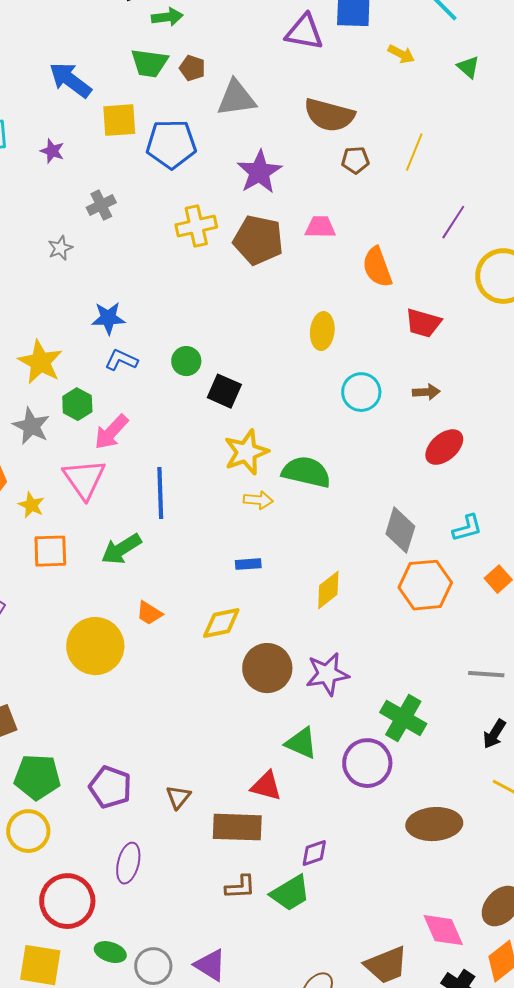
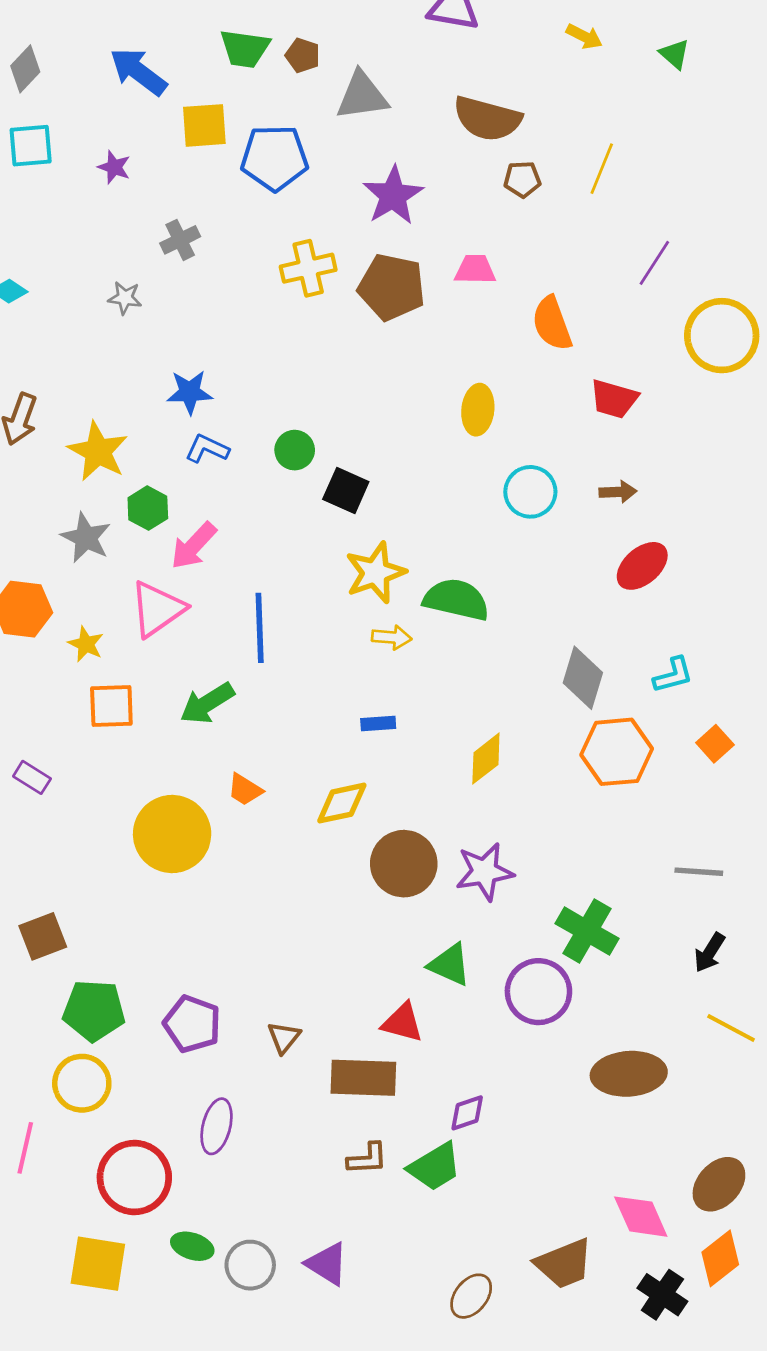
gray star: (60, 248) -> (125, 298), turned 30
pink triangle: (84, 479) -> (157, 609), turned 30

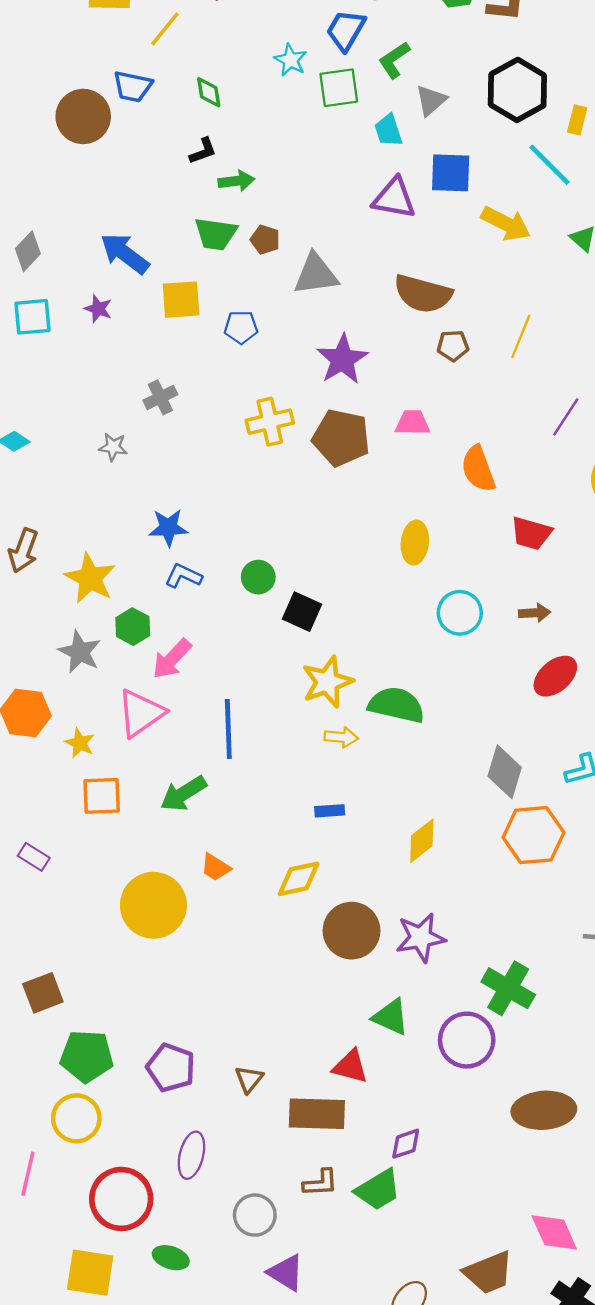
yellow arrow: (584, 37) -> (506, 224), size x1.6
blue pentagon: (274, 158) -> (241, 327), size x0.6
purple star: (114, 167) -> (98, 309), moved
gray circle: (250, 1265) -> (255, 1215), moved

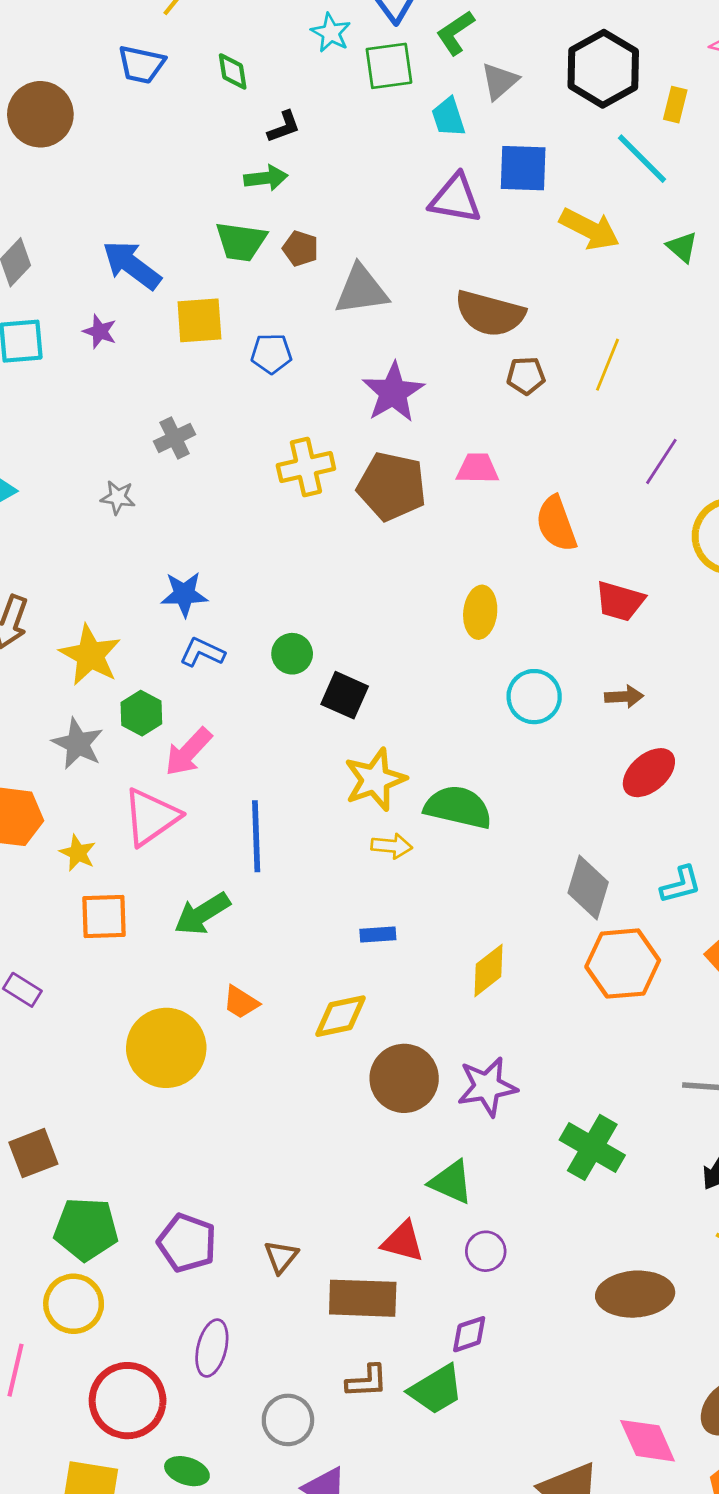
brown circle: (83, 116) -> (40, 114), moved
black L-shape: (203, 151) -> (284, 127), moved
purple circle: (467, 1040) -> (486, 1251), moved, size x0.6

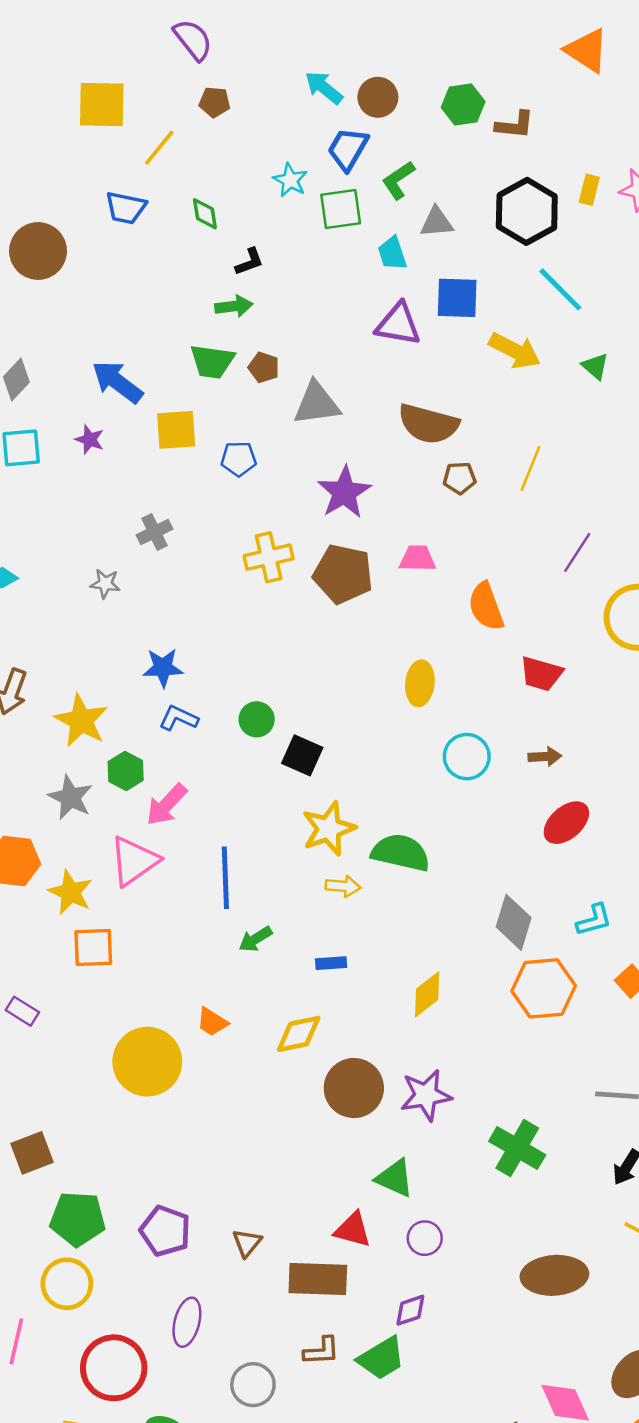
gray triangle: (500, 81) -> (437, 222), turned 36
yellow rectangle: (675, 105) -> (589, 190), moved
yellow star: (78, 853) -> (70, 892), size x1.4
green arrow: (202, 914) -> (255, 939), moved, size x0.7

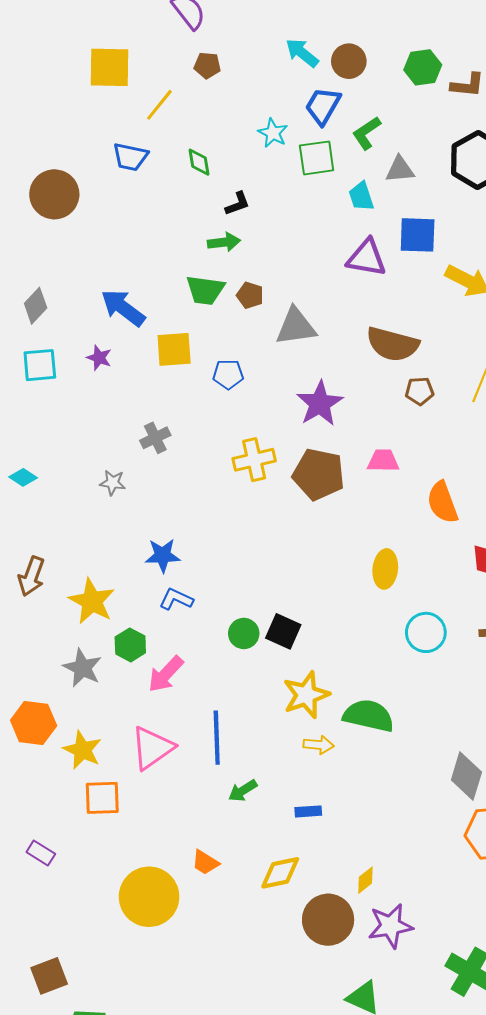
green circle: (257, 719) -> (244, 633), moved
pink triangle: (134, 861) -> (152, 748), moved
yellow diamond: (427, 994) -> (365, 880), moved, size x0.7

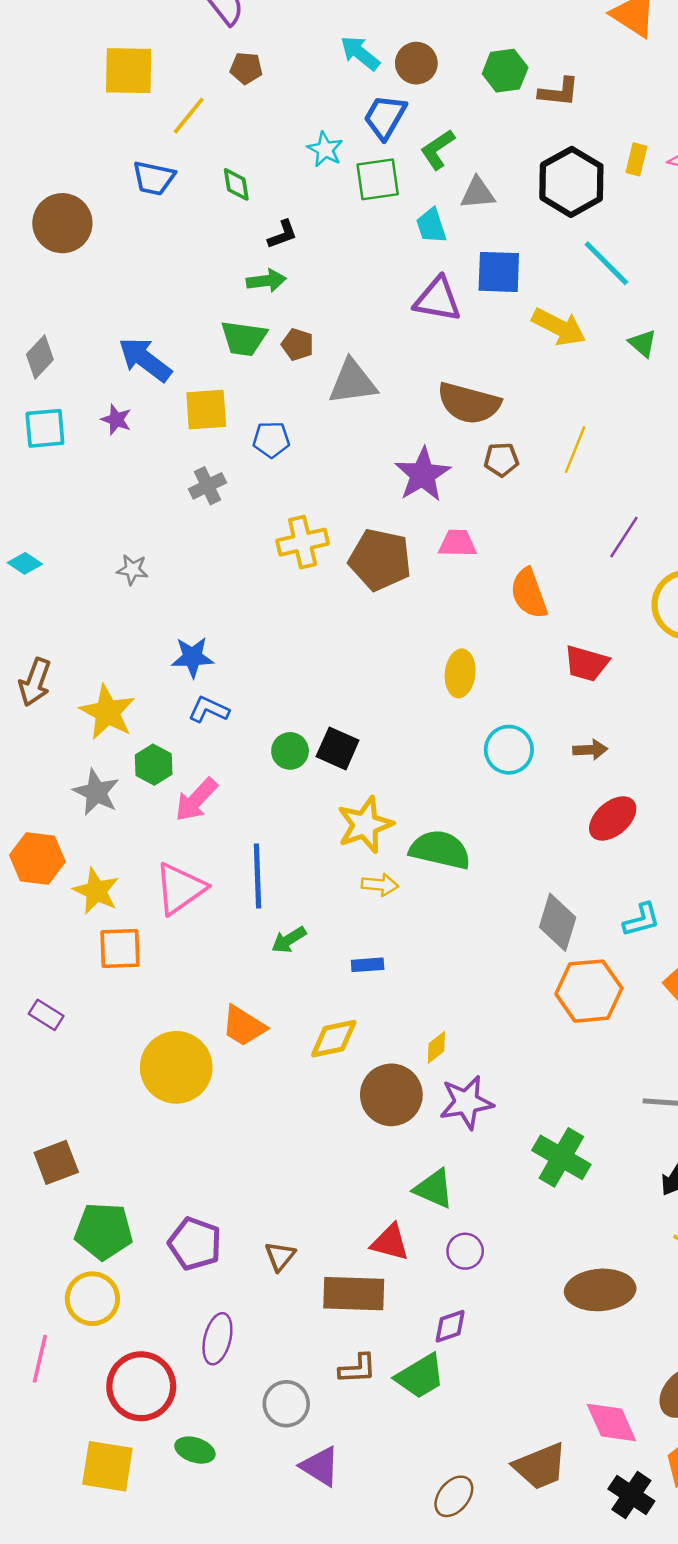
purple star: (320, 404) -> (423, 475), moved
gray cross: (155, 438) -> (207, 486), moved
orange trapezoid: (205, 862) -> (244, 1026), size x1.4

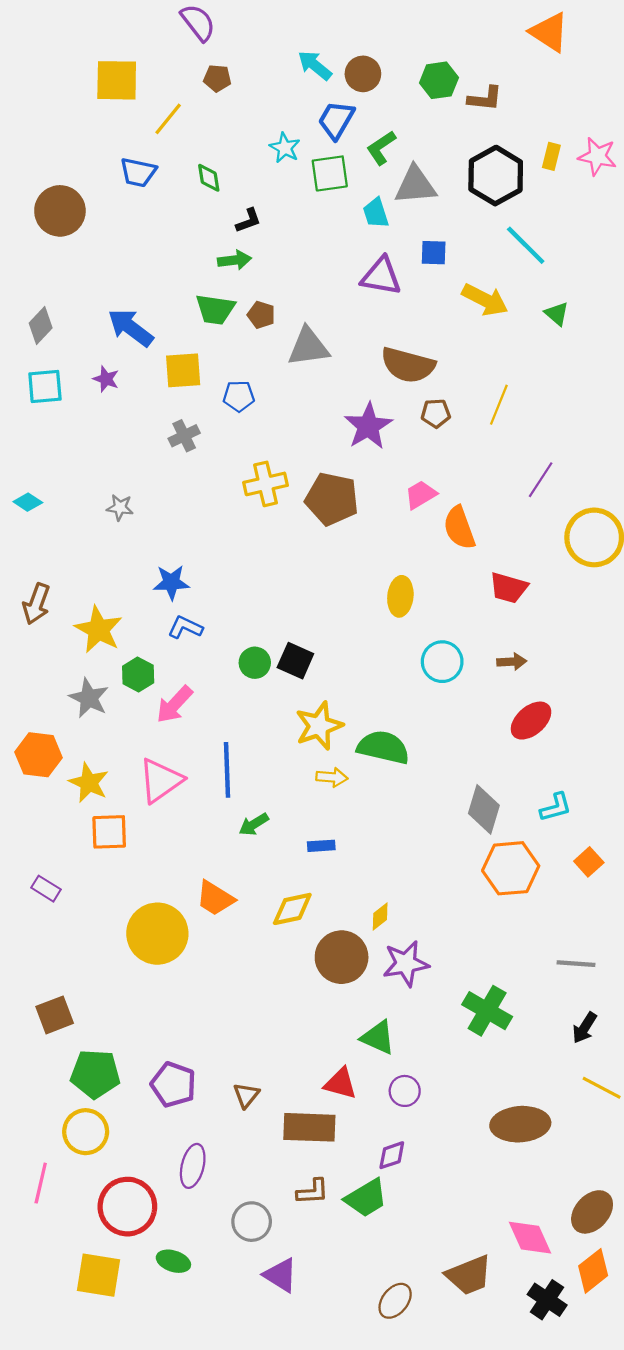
gray triangle: (478, 193) -> (415, 185), size x1.4
blue square: (499, 272) -> (434, 253), size x0.7
pink trapezoid: (458, 543) -> (421, 495), moved, turned -32

